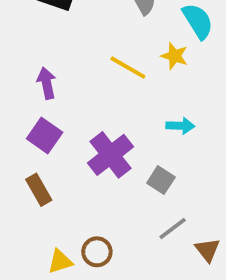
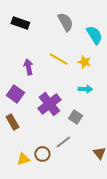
yellow star: (175, 56) -> (84, 62), moved
purple arrow: (47, 83) -> (28, 67), moved
gray line: (173, 229) -> (63, 142), moved

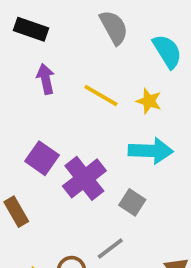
purple arrow: (28, 67) -> (46, 79), moved
cyan arrow: (85, 89) -> (151, 151), size x1.6
purple square: (15, 94) -> (42, 158), moved

